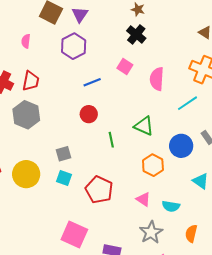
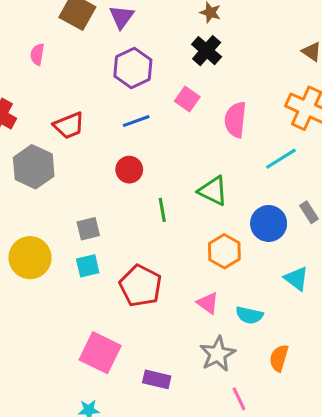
purple hexagon: (74, 46) -> (133, 68), moved
red trapezoid: (31, 81) -> (69, 125), moved, turned 55
cyan square: (64, 178) -> (88, 266), turned -35

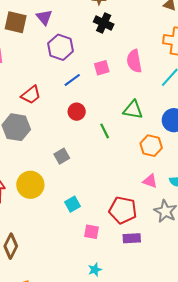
pink square: (187, 99) -> (102, 68), moved, turned -35
cyan square: (88, 266) -> (72, 204), moved
red pentagon: (141, 286) -> (123, 210), moved
pink square: (100, 353) -> (92, 232), size x0.6

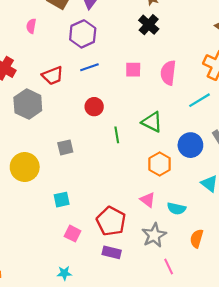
purple hexagon: (61, 47) -> (83, 34), moved
blue line: (72, 80) -> (89, 67), moved

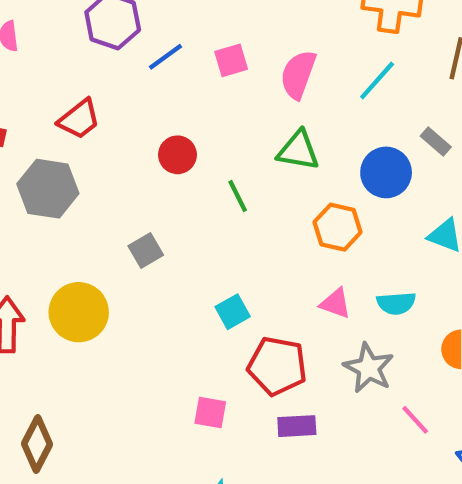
blue line: (89, 67) -> (166, 57), moved
pink semicircle: (168, 73) -> (298, 75), moved, turned 30
cyan square: (62, 200) -> (233, 312), moved

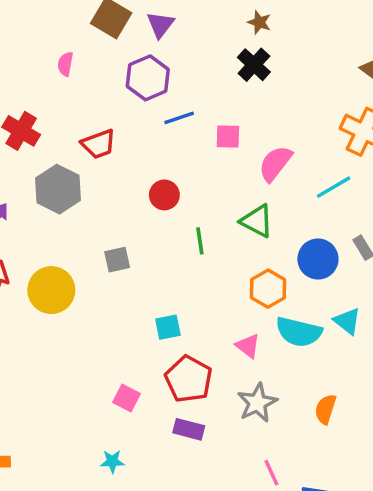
cyan semicircle: (396, 303) -> (299, 332), moved, size x1.5
pink line: (415, 420) -> (271, 473), moved

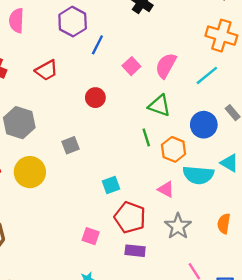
pink semicircle: (65, 64) -> (16, 21), size x1.5
blue line: (179, 118) -> (97, 45), turned -36
pink square: (228, 136) -> (131, 66), moved, turned -36
gray hexagon: (58, 189) -> (19, 123), moved
green line: (200, 241) -> (146, 137), moved

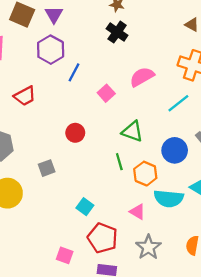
pink semicircle: (166, 66) -> (142, 77), moved, turned 30
red circle: (95, 98) -> (75, 133), moved
cyan square: (111, 185) -> (85, 207), turned -35

